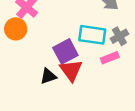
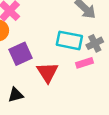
purple square: (65, 51) -> (20, 54), moved
black triangle: (48, 76) -> (16, 95), moved

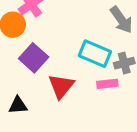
purple square: (20, 54) -> (34, 58), turned -35

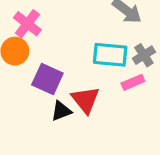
black triangle: (18, 105) -> (61, 111), moved

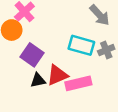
pink rectangle: (133, 82) -> (78, 83), moved, size x1.5
red triangle: (85, 100) -> (57, 75), turned 35

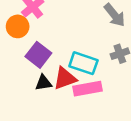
cyan rectangle: (81, 45) -> (83, 63), moved

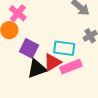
black triangle: (43, 83) -> (37, 69), size x1.5

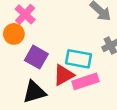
black triangle: (37, 69) -> (34, 92), moved

